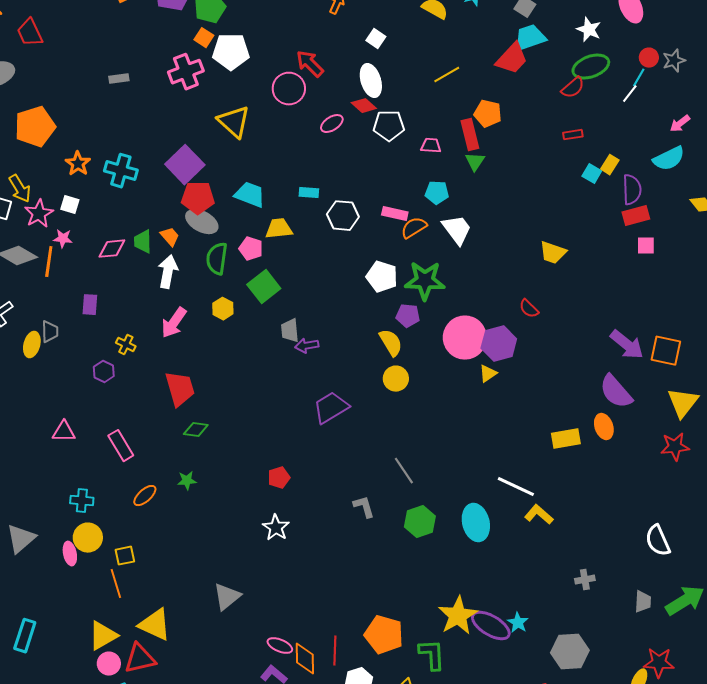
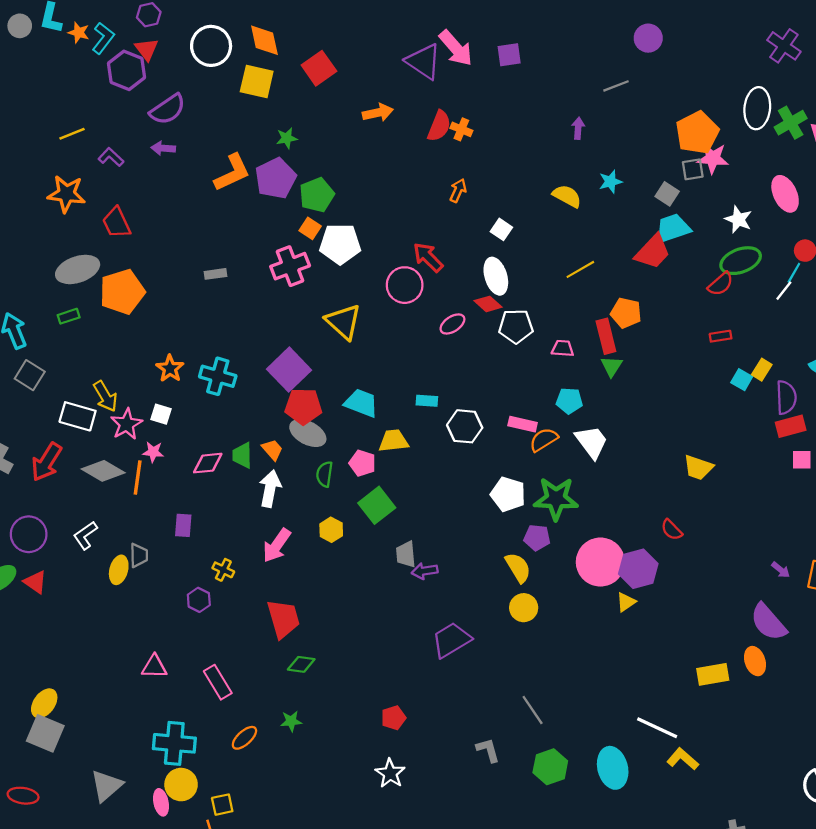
orange pentagon: (35, 127) -> (122, 292), moved
green semicircle: (217, 259) -> (325, 474), size x0.7
purple arrow: (627, 345) -> (781, 570), size x0.5
cyan cross: (82, 501) -> (174, 743), size x1.6

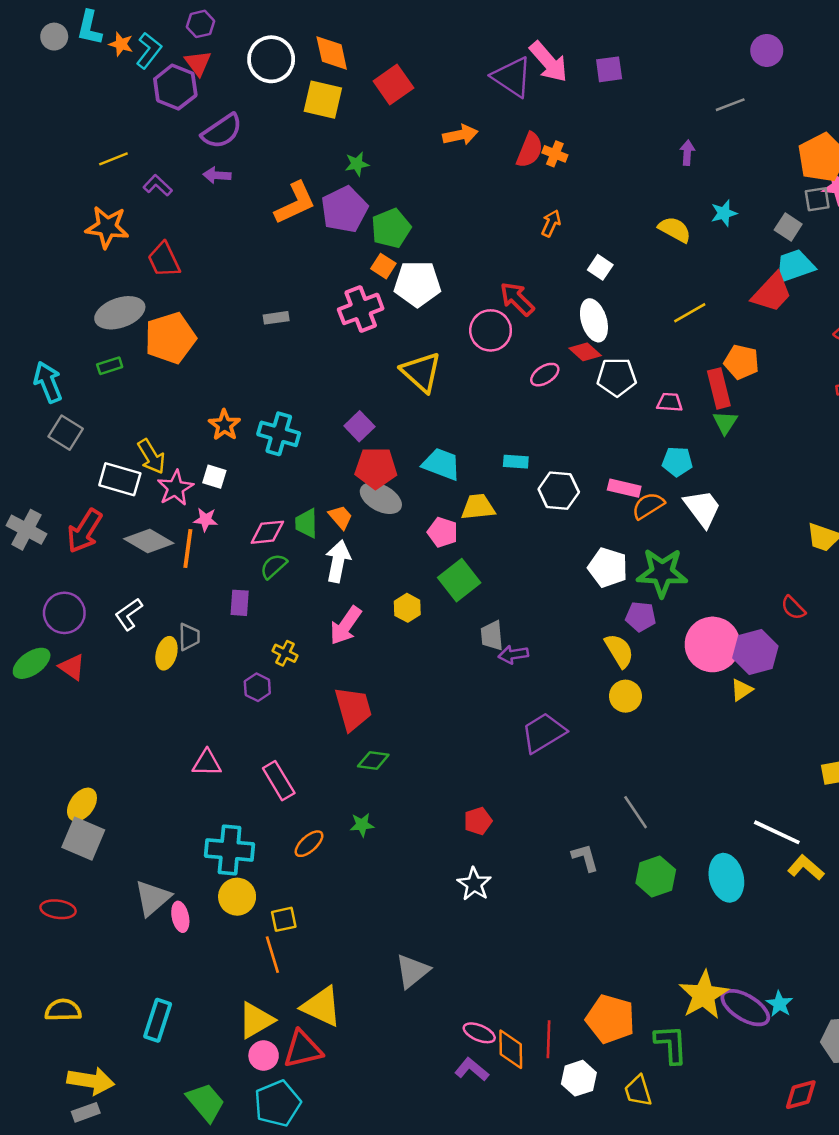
purple square: (289, 370) -> (359, 426), size x0.6
green semicircle: (325, 474) -> (274, 566), moved, turned 40
pink ellipse: (161, 802) -> (180, 917), moved

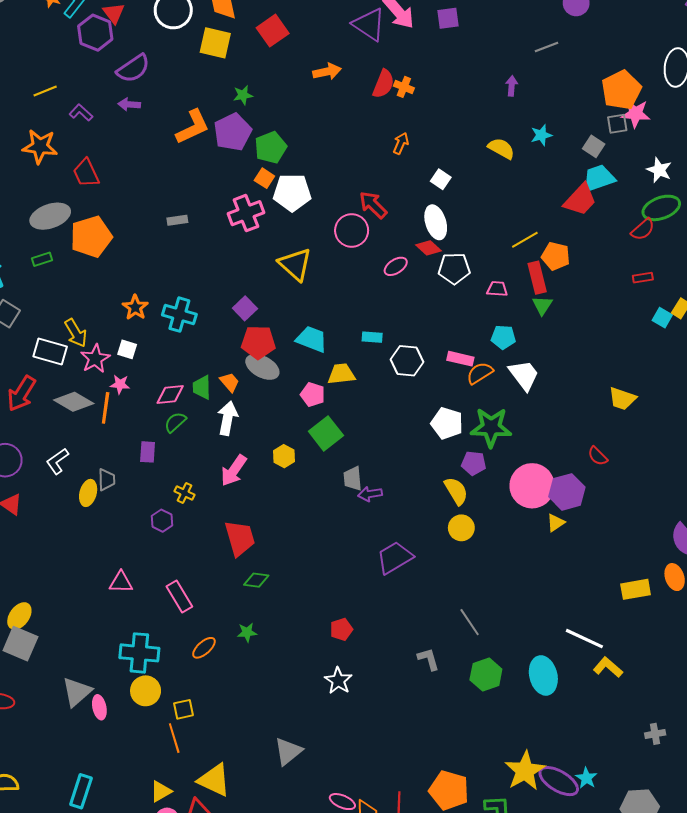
yellow line: (690, 313) -> (525, 240), moved
yellow triangle: (256, 1020) -> (161, 791), size x0.7

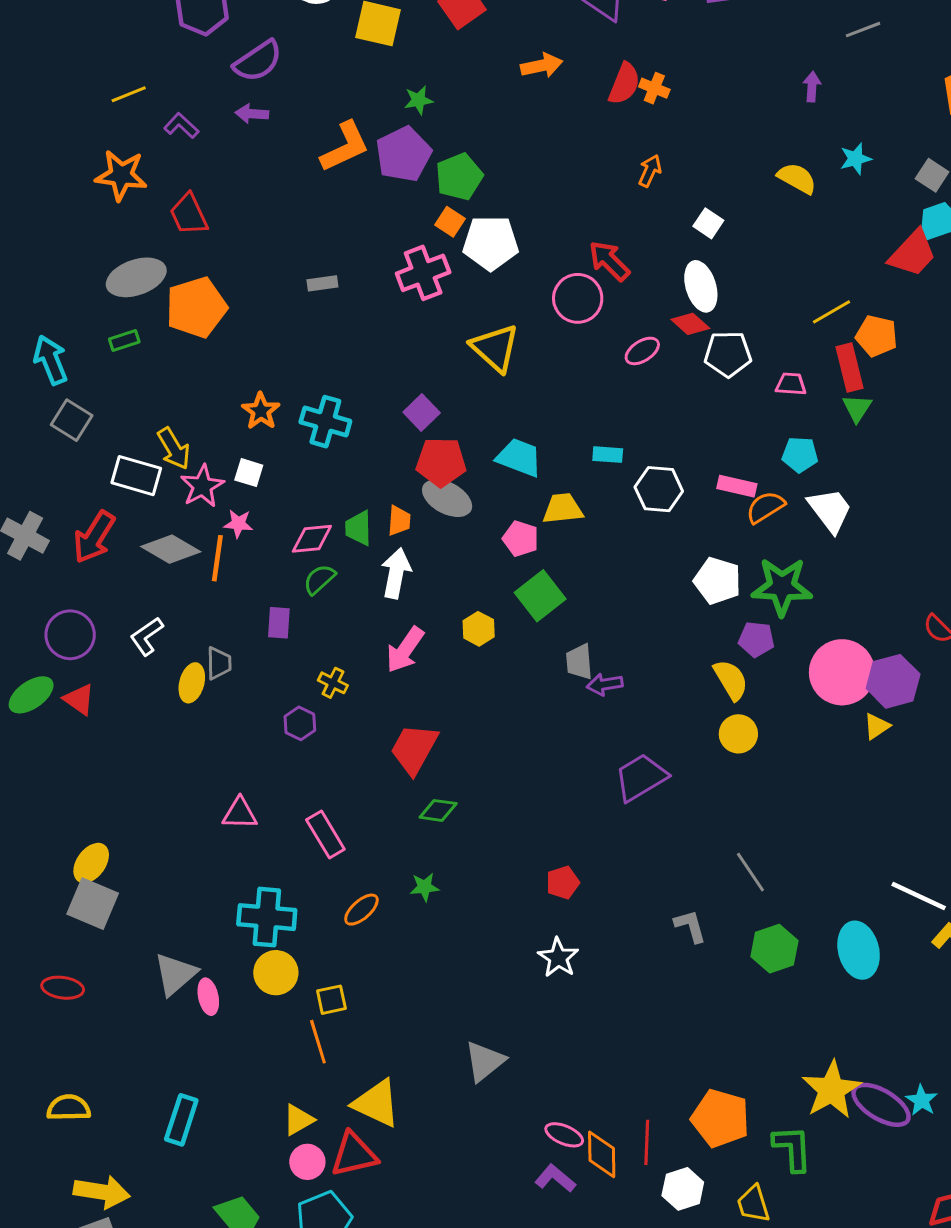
orange trapezoid: (230, 382) -> (399, 521), turned 45
red trapezoid: (240, 538) -> (414, 749), turned -135

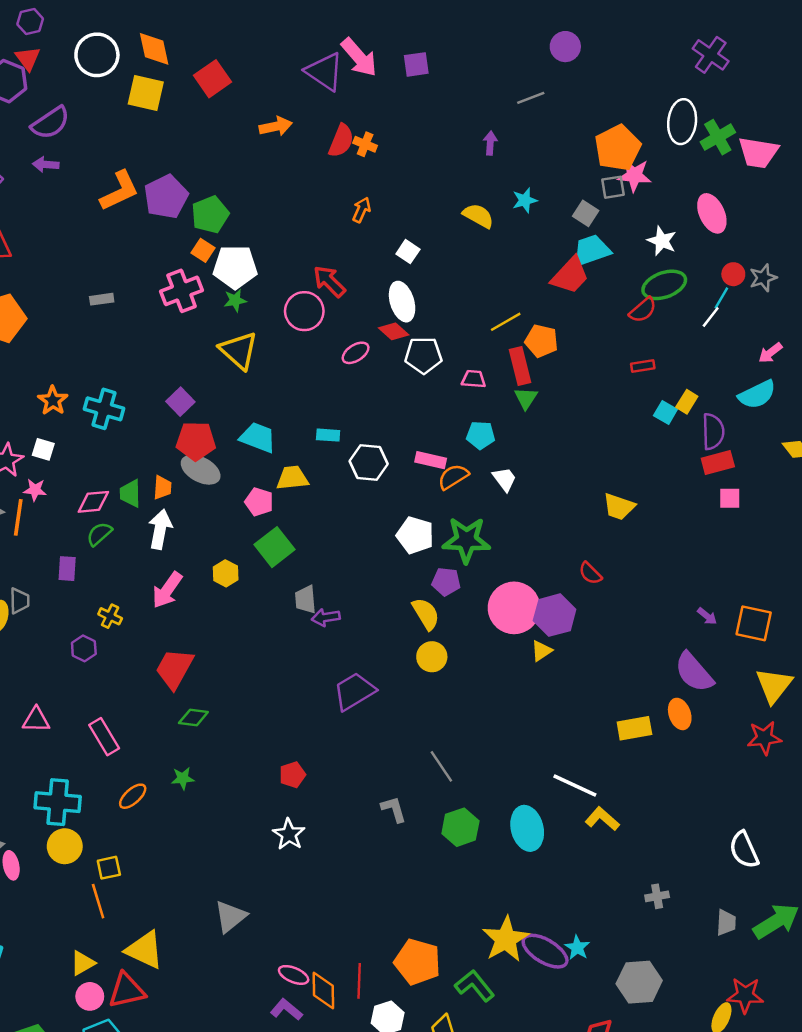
green star: (419, 100) -> (235, 300), moved
white trapezoid: (830, 510) -> (505, 479), size x0.7
green L-shape: (792, 1148) -> (475, 986), turned -36

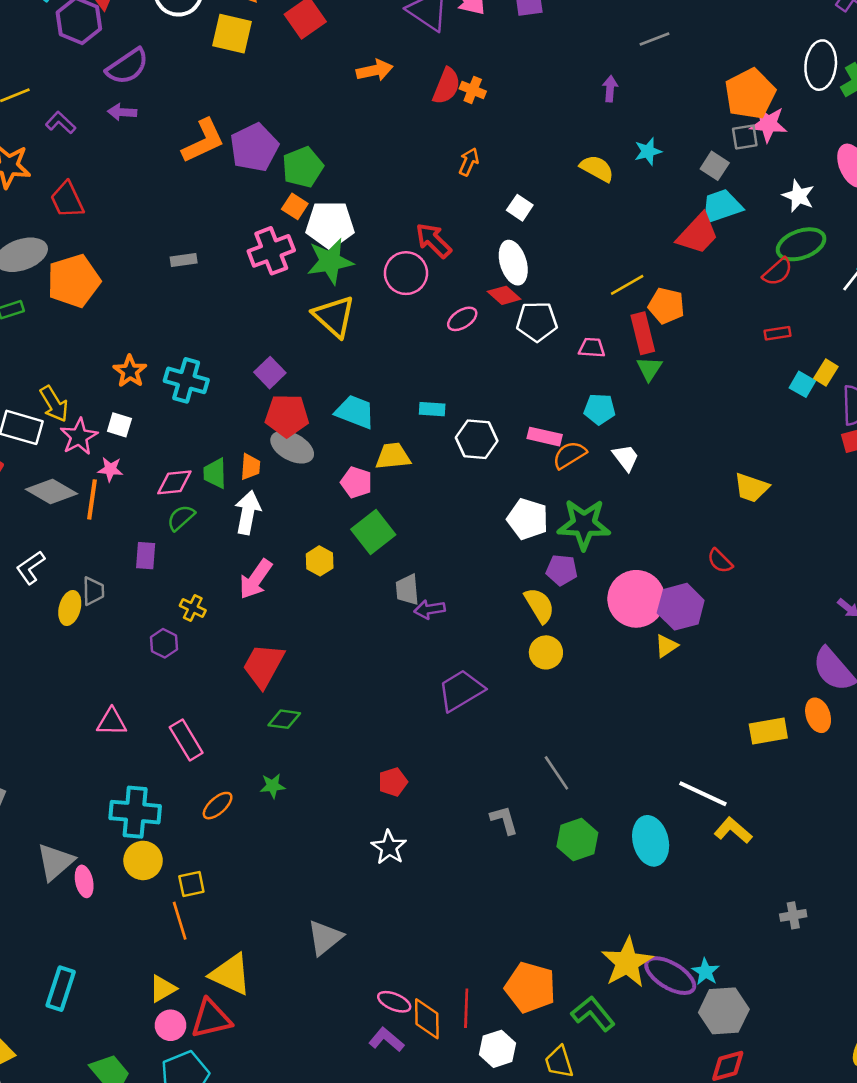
green star: (235, 300) -> (330, 261), size x1.8
gray hexagon: (639, 982) -> (724, 1011), moved

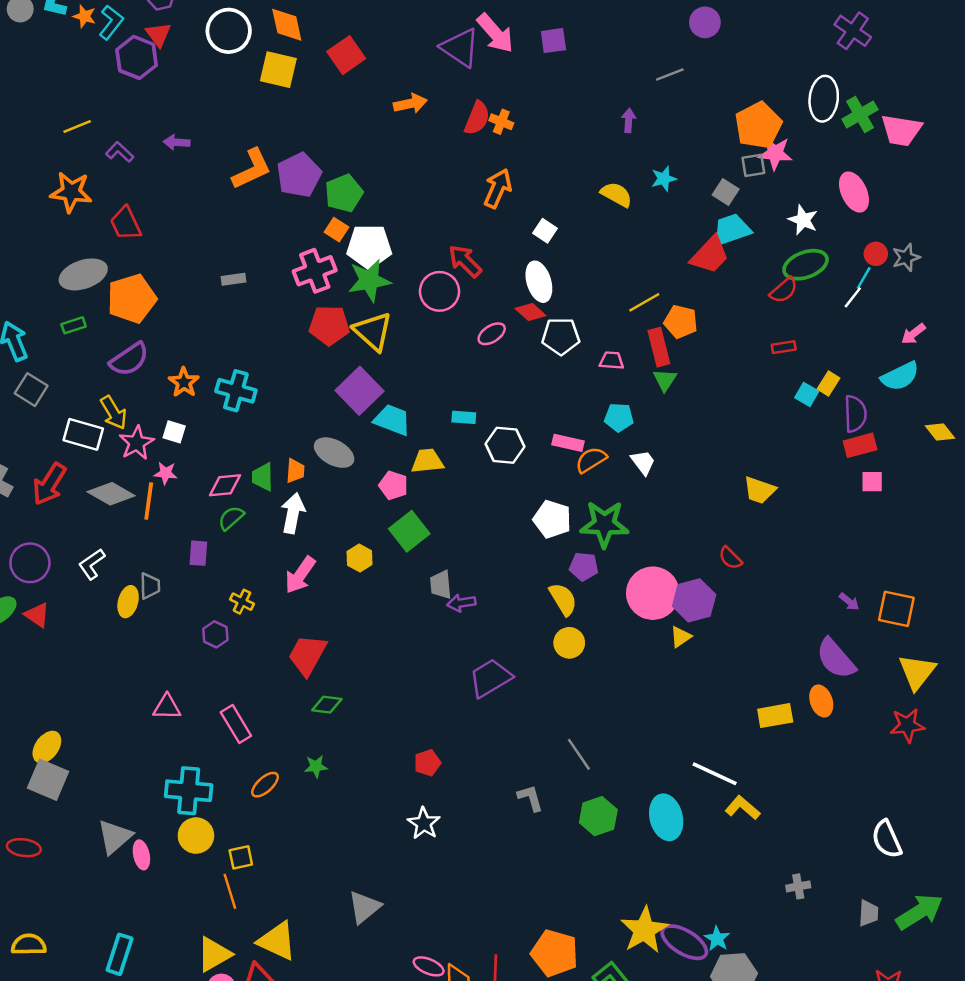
purple semicircle: (127, 66) -> (129, 359), moved
orange arrow: (469, 162) -> (498, 188), size x1.5
purple square: (270, 373) -> (360, 391), moved, size x1.6
red pentagon: (287, 416) -> (329, 325), moved
yellow triangle: (163, 989) -> (214, 954), size x1.4

